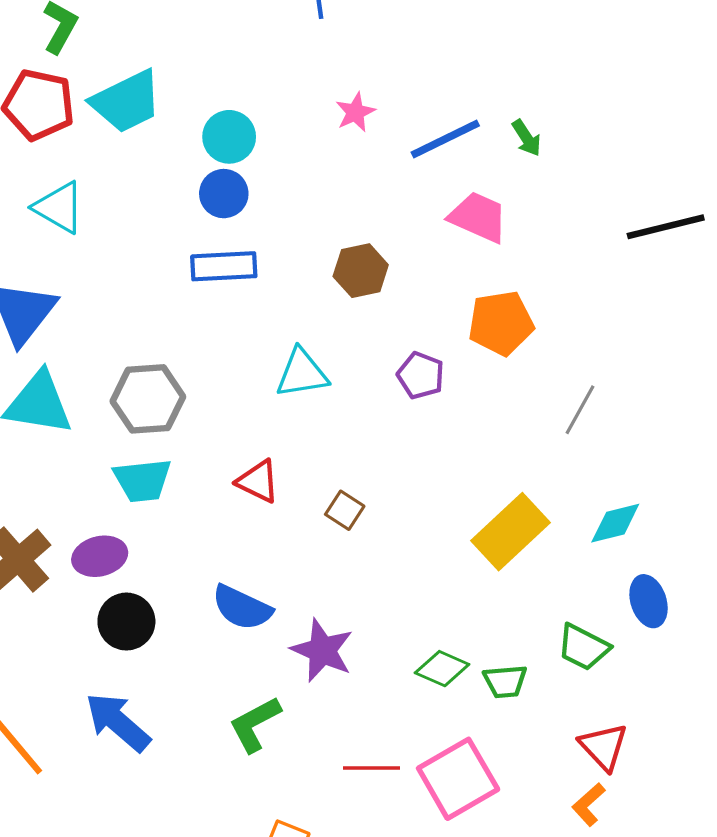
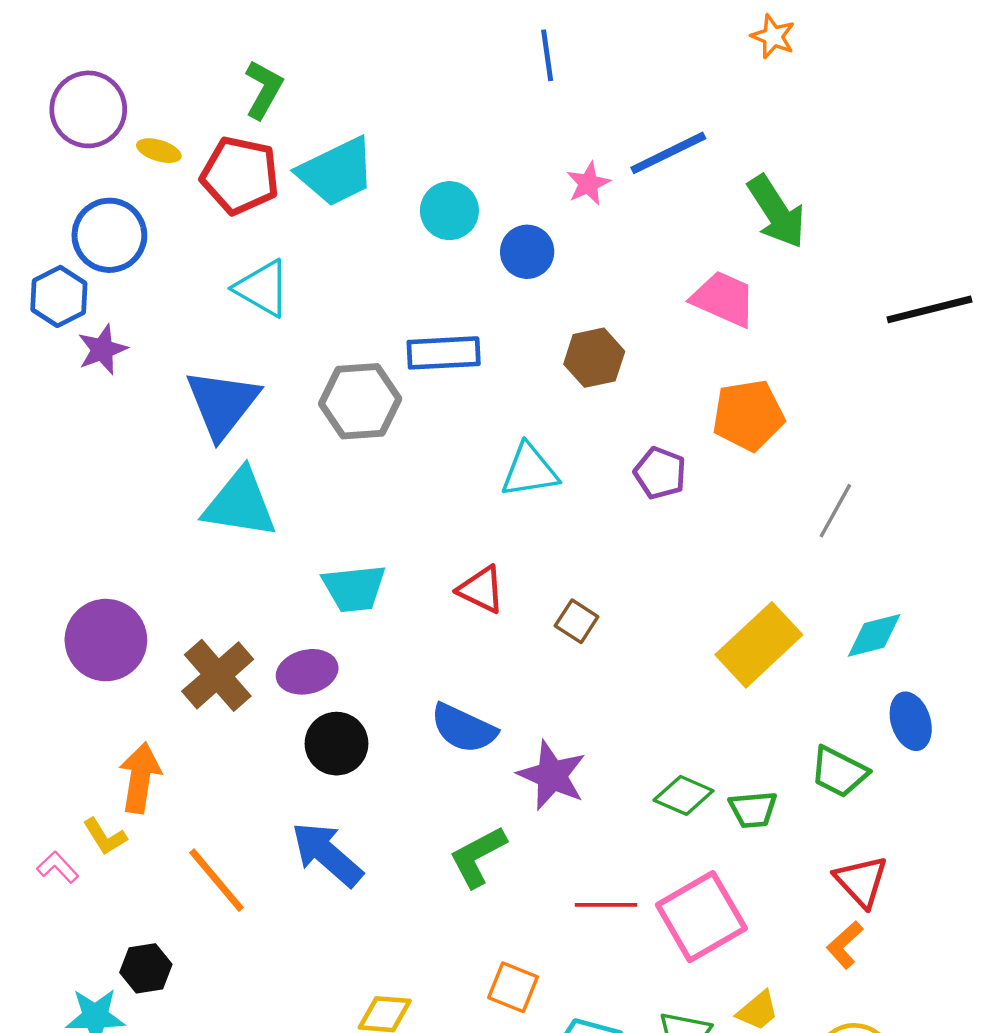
green arrow: (527, 138) -> (777, 212), size x1.8
blue line: (445, 139) -> (668, 153), moved
blue circle: (224, 194) -> (527, 252), moved
gray hexagon: (148, 399) -> (360, 401), moved

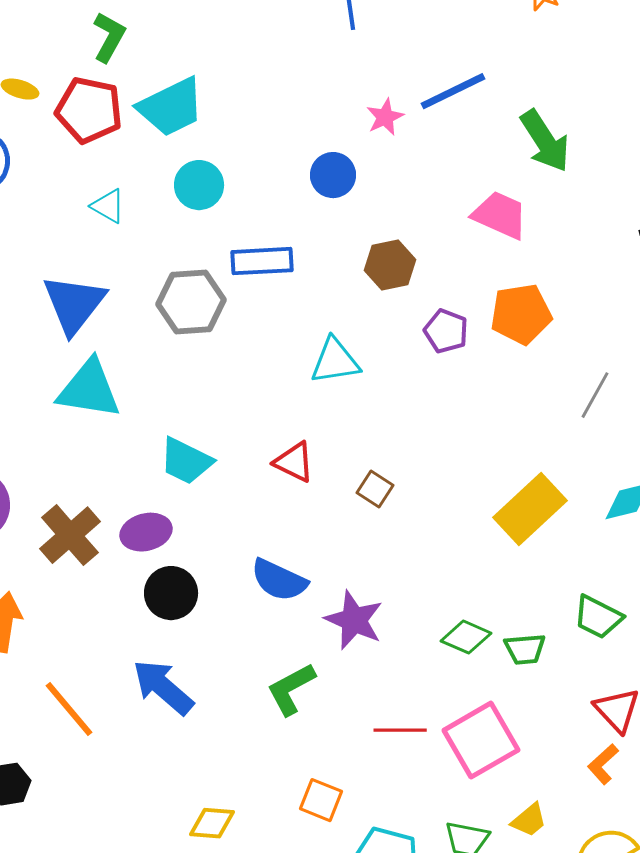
cyan circle: (449, 211) -> (199, 185), moved
cyan triangle: (262, 288) -> (108, 206), size x0.7
purple pentagon: (660, 473) -> (446, 331), moved
cyan trapezoid: (354, 588) -> (186, 461), turned 32

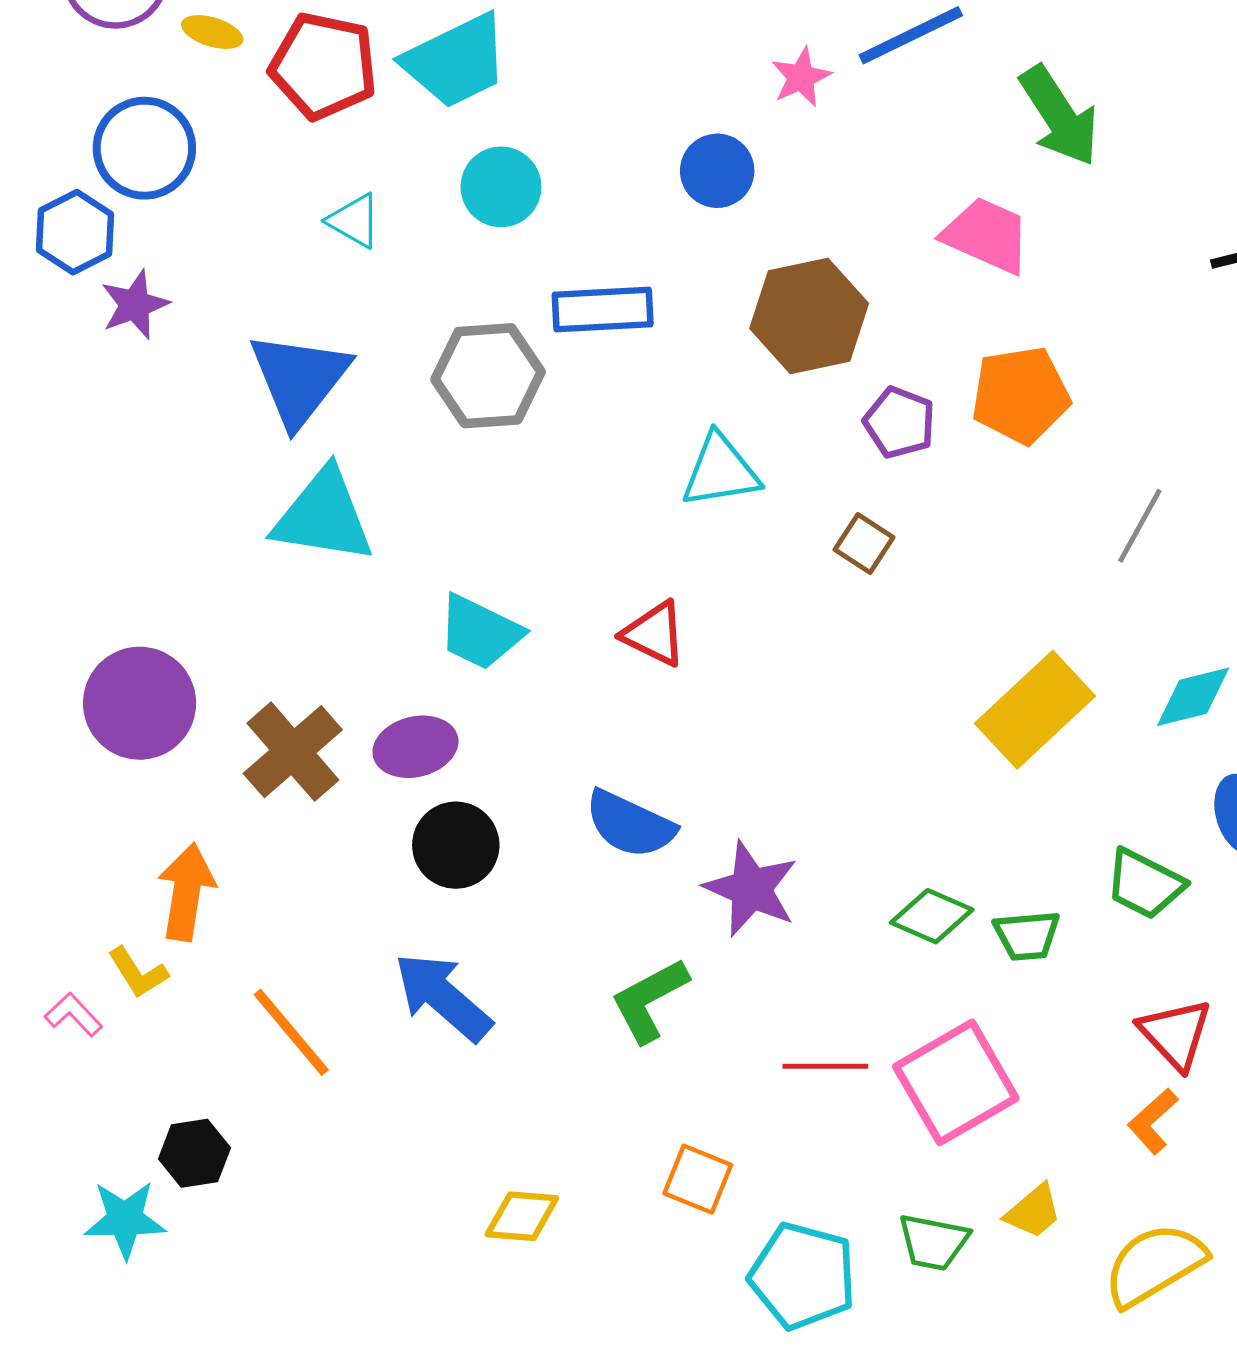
brown hexagon: (390, 265) -> (809, 316), size x1.4
brown square: (375, 489) -> (864, 543), moved

